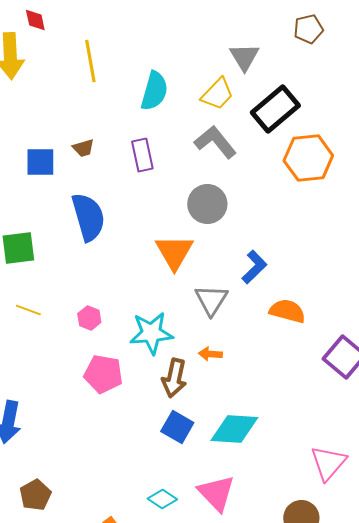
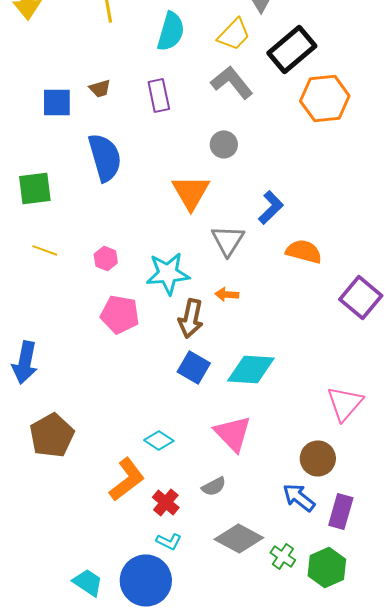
gray circle: (207, 204) -> (224, 144), size x0.7
brown pentagon: (35, 495) -> (52, 435), size x1.4
cyan diamond: (162, 499) -> (159, 440), moved

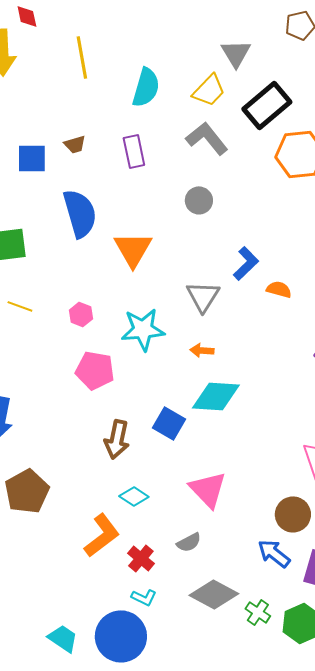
orange triangle: (191, 192) -> (133, 249), moved
orange semicircle: (304, 251) -> (279, 289), moved, size x0.7
brown arrow: (191, 318) -> (117, 439), moved
cyan diamond: (251, 369) -> (216, 396), moved

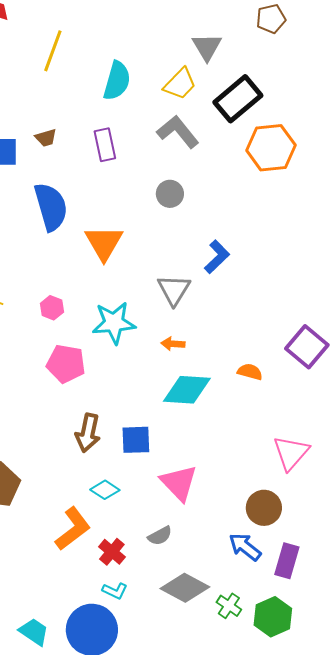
yellow line: (82, 57) -> (53, 51), turned 30
orange semicircle: (279, 289) -> (250, 372), moved
blue square: (169, 423) -> (136, 440), moved, turned -32

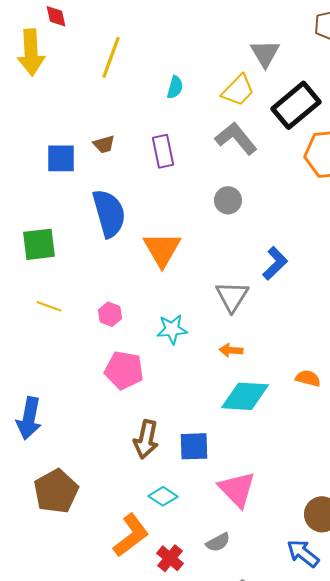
cyan semicircle: (117, 81) -> (175, 87), size x0.6
cyan star: (114, 323) -> (172, 329), size x0.7

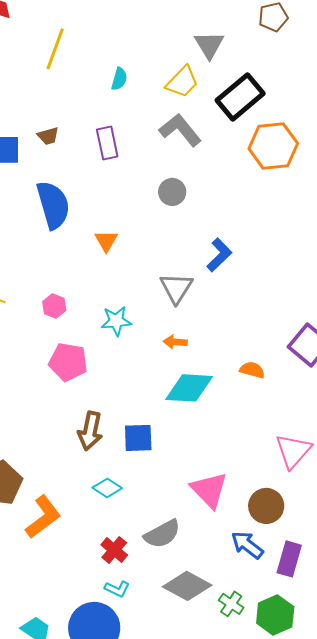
orange triangle: (162, 249) -> (106, 241), size x0.6
pink triangle: (237, 489) -> (209, 490), moved
orange L-shape: (131, 535) -> (43, 517), moved
gray semicircle: (218, 542) -> (162, 534), size x1.5

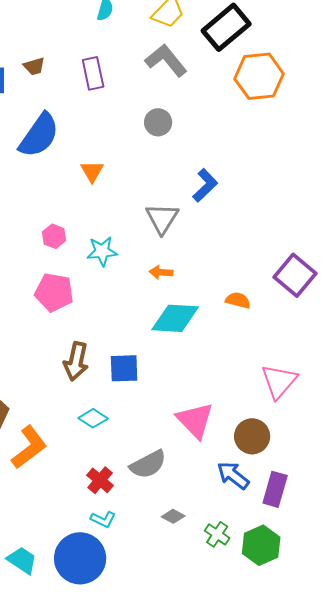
blue semicircle: (53, 205) -> (39, 135), turned 51
pink hexagon: (54, 306) -> (54, 236), moved
gray diamond: (187, 586) -> (173, 516), size x0.5

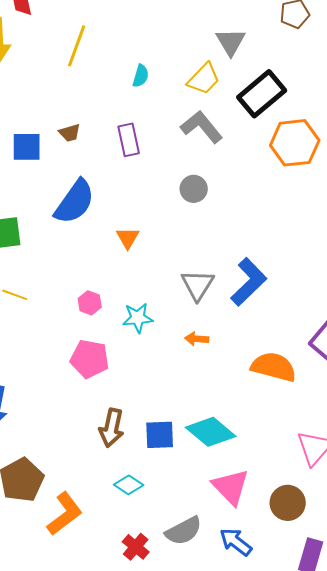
blue L-shape: (205, 185) -> (249, 282), moved, size x1.4
orange semicircle: (238, 300) -> (274, 367), size x1.8
cyan diamond: (175, 318) -> (211, 432), moved, turned 36
blue arrow: (233, 475) -> (236, 542), moved

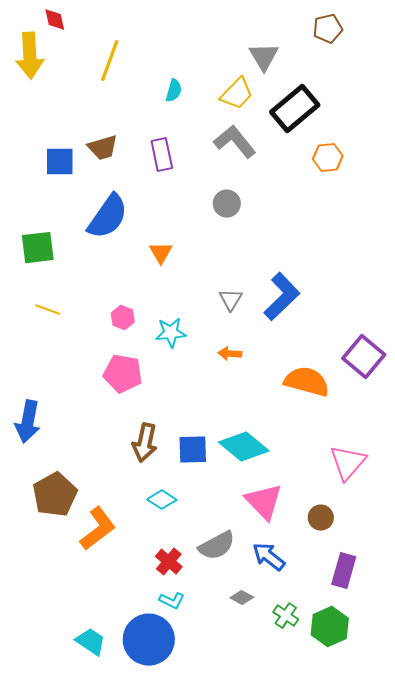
brown trapezoid: (70, 133) -> (103, 148), size x1.4
orange hexagon: (295, 143) -> (328, 158), size x0.6
gray triangle: (198, 285) -> (231, 300), size x0.7
brown circle: (288, 503) -> (321, 518), size x0.7

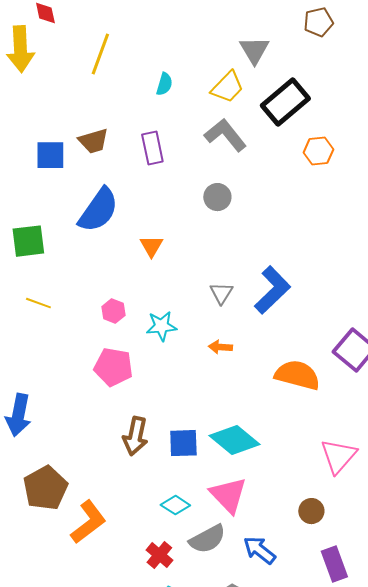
cyan diamond: (162, 500) -> (175, 505), moved
pink triangle: (264, 502) -> (228, 495), moved
purple rectangle: (344, 571) -> (334, 564), turned -36

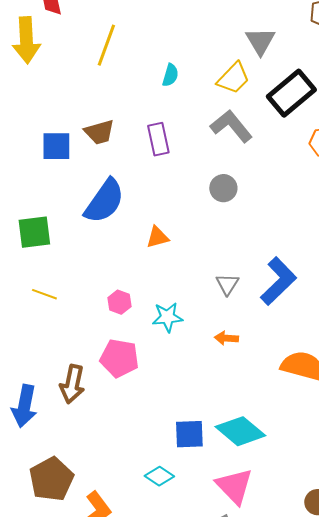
orange triangle: (151, 246) -> (157, 237), turned 45
brown arrow: (135, 436) -> (72, 384), moved
cyan diamond: (175, 505) -> (159, 476), moved

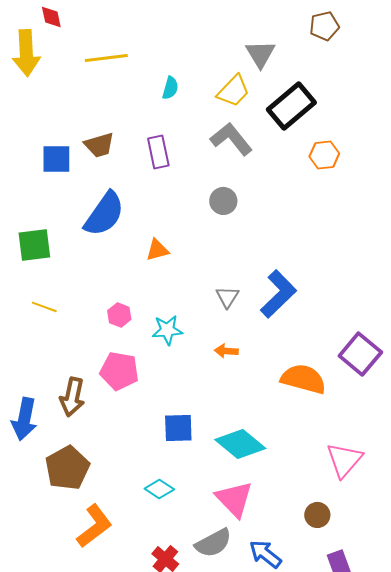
yellow line: (106, 45) -> (106, 58), turned 63
blue square: (189, 434) -> (178, 428), moved
brown pentagon: (51, 479) -> (67, 468), moved

